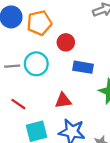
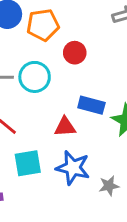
blue rectangle: (83, 67) -> (91, 105), moved

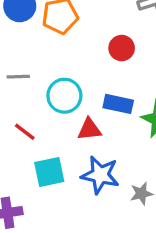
red circle: (75, 53) -> (122, 48), moved
cyan circle: (35, 77) -> (64, 96), moved

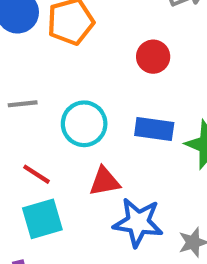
red triangle: (89, 129) -> (105, 182), moved
cyan square: (49, 172) -> (42, 219), moved

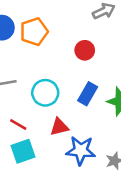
blue rectangle: (154, 129) -> (88, 94), turned -65

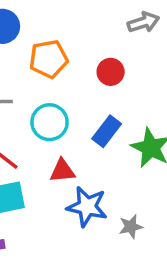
orange pentagon: (34, 32) -> (49, 59), moved

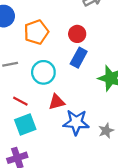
blue rectangle: (107, 131) -> (79, 58), moved

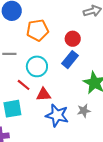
red line: (20, 101) -> (24, 85), moved
gray star: (106, 131) -> (84, 111), moved

